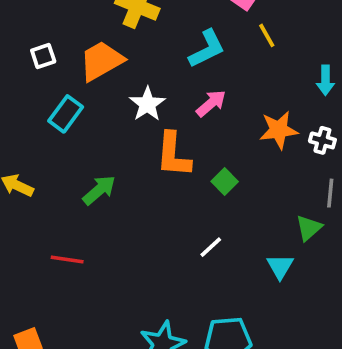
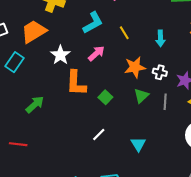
yellow line: (267, 35) -> (124, 33), moved
green triangle: (309, 228) -> (141, 96), moved

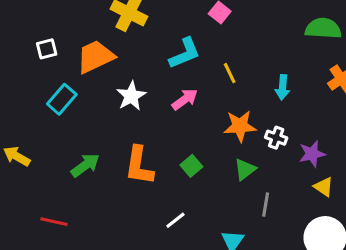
orange L-shape: (76, 83) -> (139, 166), moved
gray line: (165, 102) -> (266, 205), moved

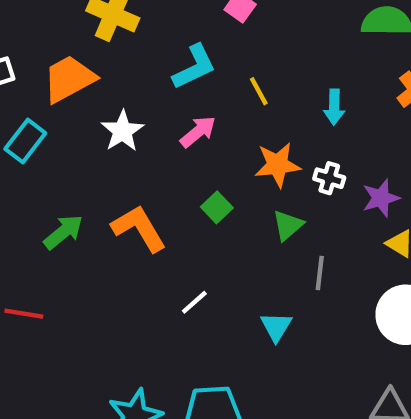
orange L-shape: (139, 166) -> (139, 228), turned 144
green square: (191, 166) -> (217, 207), moved

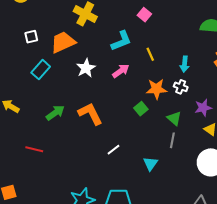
white cross: (329, 178) -> (181, 87), moved
green square: (217, 207) -> (141, 109), moved
green triangle: (288, 225) -> (174, 118), moved, turned -42

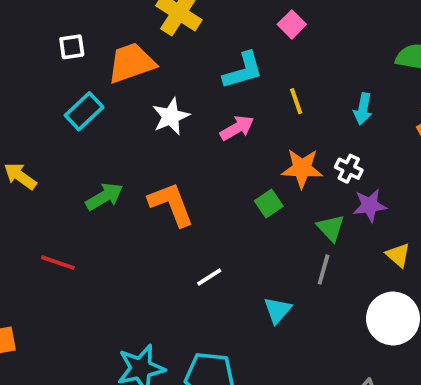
cyan arrow: (185, 64) -> (363, 109), moved
purple star: (203, 108) -> (370, 205), moved

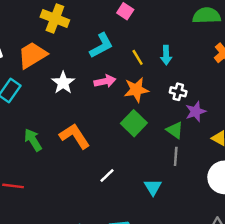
cyan arrow: (363, 109) -> (166, 55), moved
pink arrow: (237, 128) -> (105, 81), turned 30
orange star: (302, 168) -> (136, 90), moved
green arrow: (104, 197) -> (33, 140), turned -80
green square: (269, 204) -> (134, 123), size x1.5

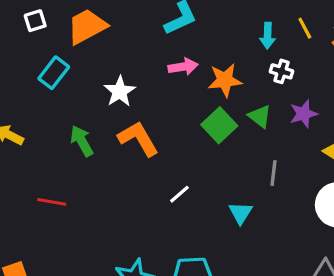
yellow line: (138, 57) -> (305, 28), moved
white star: (63, 83) -> (120, 91), moved
white cross: (178, 92) -> (282, 71), moved
green triangle: (175, 130) -> (260, 116), moved

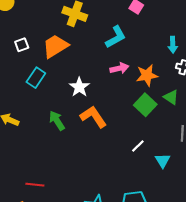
white line: (179, 194) -> (138, 146), moved
red line: (52, 202) -> (35, 185), moved

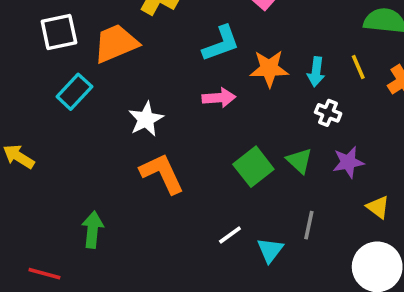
white square: (22, 45) -> (59, 32), size x1.5
orange star: (147, 75) -> (269, 69), moved
green arrow: (57, 121) -> (93, 230), moved, turned 30
cyan triangle: (163, 161) -> (270, 250), moved

